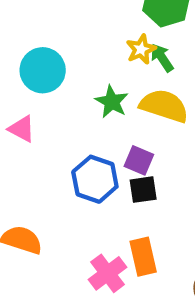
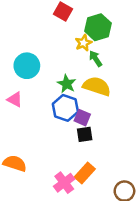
yellow star: (141, 49) -> (83, 43), moved
blue hexagon: (95, 179) -> (65, 108), moved
orange rectangle: (143, 257) -> (85, 173), turned 55

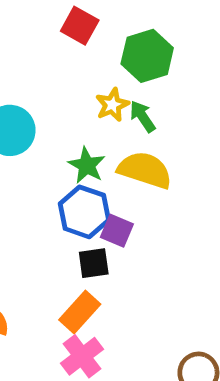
yellow star: (83, 43) -> (112, 105), moved
black square: (85, 134) -> (94, 263), moved
orange rectangle: (85, 173) -> (80, 312), moved

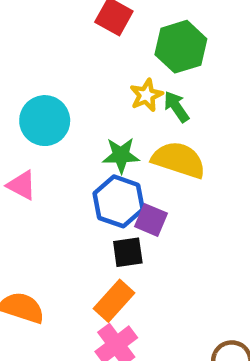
green star: (87, 165) -> (121, 155), turned -30

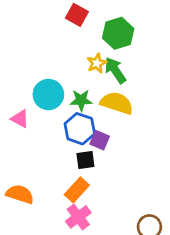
green arrow: (176, 107) -> (115, 70), size x1.4
cyan circle: (45, 121) -> (48, 95), moved

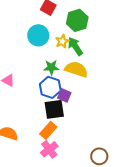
cyan circle: (48, 95) -> (38, 35), moved
black square: (85, 160) -> (54, 109), size x1.5

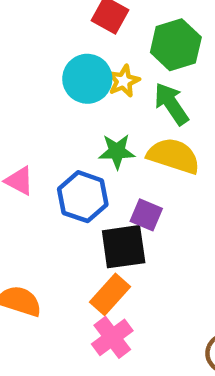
yellow star: (62, 41) -> (124, 81), moved
blue hexagon: (50, 87) -> (83, 197), moved

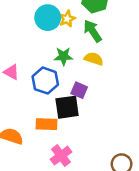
yellow semicircle: (174, 156) -> (94, 59), size x0.7
orange rectangle: (110, 294) -> (46, 124), moved, turned 50

